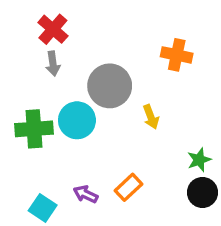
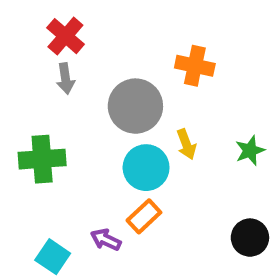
orange cross: (177, 55) -> (195, 66), moved
cyan circle: (77, 120) -> (146, 168), moved
green star: (199, 160) -> (250, 151), moved
orange rectangle: (129, 187) -> (144, 216), moved

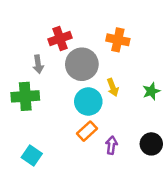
red cross: (65, 36) -> (60, 39), moved, turned 30
gray arrow: (65, 78) -> (38, 64), moved
purple arrow: (106, 240) -> (111, 145), moved, turned 72

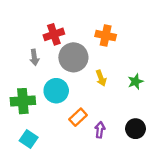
green cross: (25, 96) -> (23, 101), moved
cyan circle: (88, 102) -> (56, 91), moved

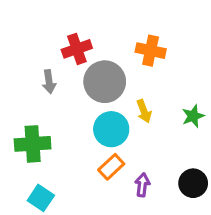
cyan circle: (56, 91) -> (111, 129), moved

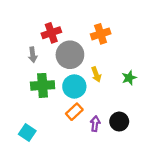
orange cross: (151, 51) -> (101, 34), turned -30
green cross: (33, 144) -> (43, 85), moved
black circle: (193, 183) -> (119, 122), moved

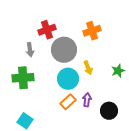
green cross: (43, 85) -> (23, 78), moved
purple arrow: (95, 124) -> (87, 100), moved

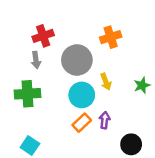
red cross: (47, 30) -> (43, 36), moved
black circle: (109, 111) -> (131, 144), moved

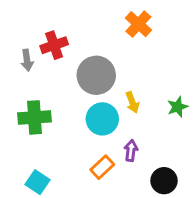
orange cross: (111, 37) -> (138, 24), moved, turned -30
gray arrow: (36, 60) -> (27, 60), moved
orange rectangle: (82, 123) -> (102, 167), moved

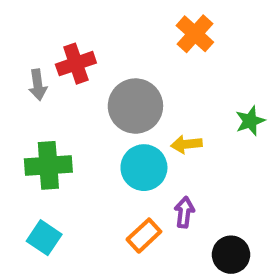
yellow arrow: (132, 102) -> (186, 144), turned 105
green star: (178, 107) -> (250, 121), moved
cyan square: (38, 182) -> (44, 238), moved

